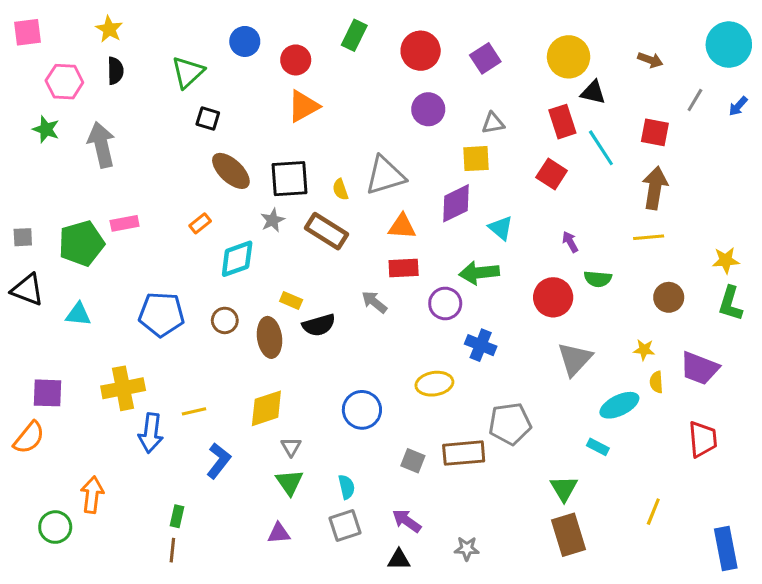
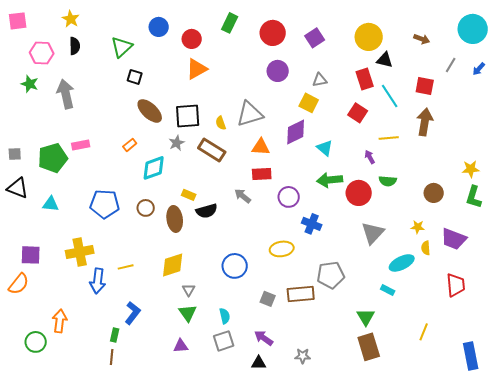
yellow square: (476, 159) -> (309, 103), turned 30
yellow line: (649, 237) -> (389, 138), moved
green arrow: (479, 273) -> (330, 180), moved
blue L-shape: (219, 461) -> (133, 313), moved

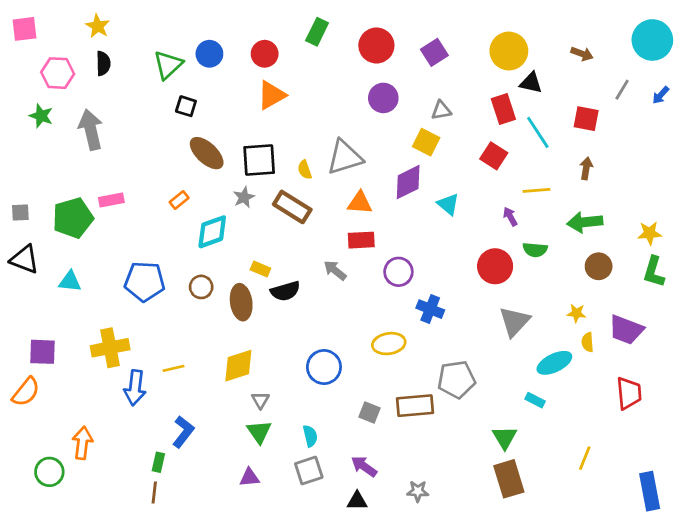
blue circle: (159, 27) -> (209, 54), moved
brown arrow: (425, 122) -> (586, 168), size x0.6
green arrow: (330, 180) -> (585, 222), moved

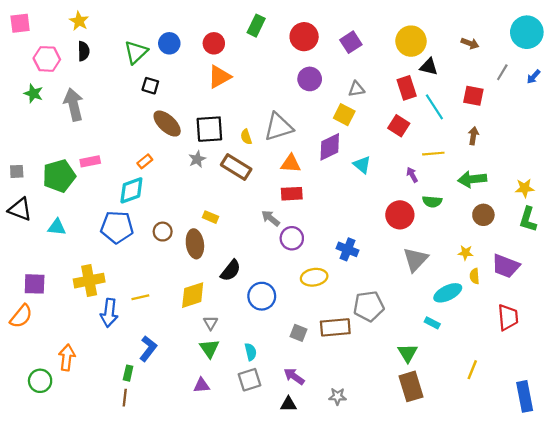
cyan diamond: (212, 232) -> (131, 190), moved
purple circle: (398, 272) -> (292, 238), moved
black semicircle: (285, 291) -> (231, 271), moved, turned -35

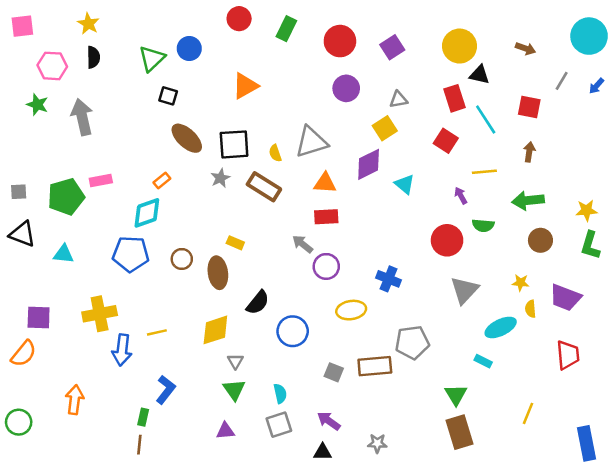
red circle: (214, 43) -> (239, 19), moved
yellow square: (344, 115) -> (385, 128), turned 30
green circle: (40, 381) -> (19, 422), moved

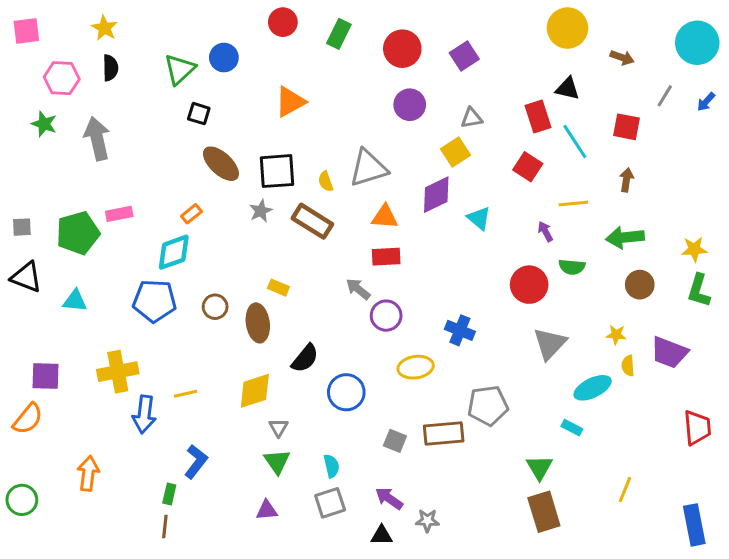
yellow circle: (460, 46) -> (567, 28), moved
red trapezoid: (568, 355) -> (697, 428), moved
gray star: (377, 443) -> (427, 521), moved

